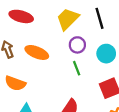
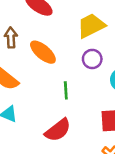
green line: (77, 68) -> (66, 90), moved

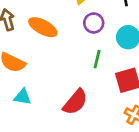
green line: (66, 90) -> (97, 59), moved, turned 30

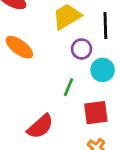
purple circle: (94, 23) -> (82, 49), moved

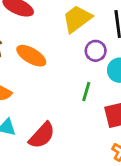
red semicircle: (40, 126) -> (42, 135), moved

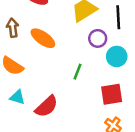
green line: (86, 92) -> (77, 72), moved

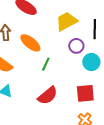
green line: (77, 72) -> (46, 64), moved
red semicircle: (46, 106) -> (48, 96), moved

